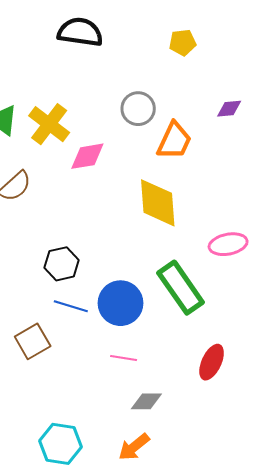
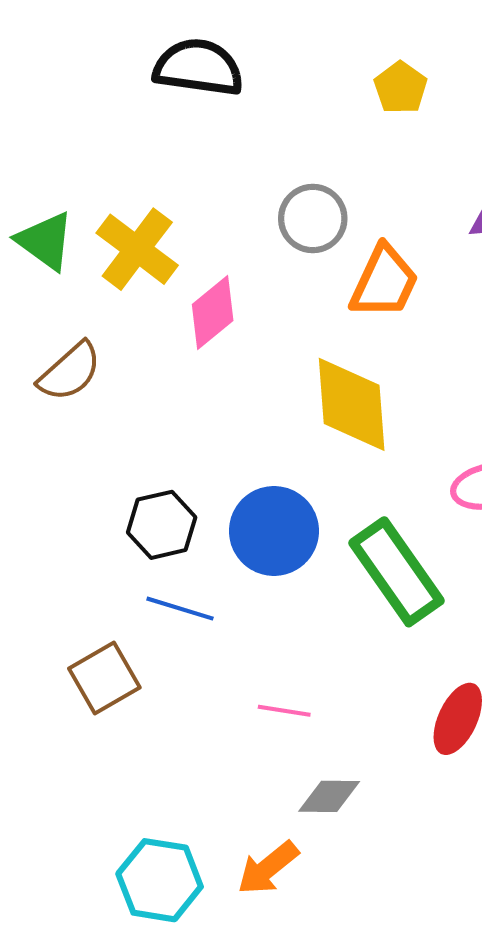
yellow pentagon: (183, 42) -> (401, 88), turned -30
pink diamond: (87, 156) -> (213, 312), turned -30
blue circle: (121, 303) -> (274, 531), moved
orange arrow: (134, 447) -> (268, 868), moved

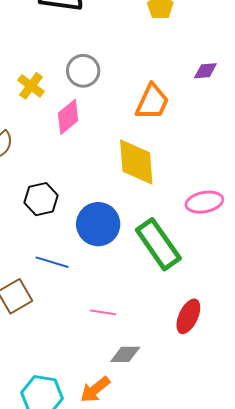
gray circle: (313, 219) -> (83, 71), moved
yellow cross: (137, 249) -> (31, 86), size x0.7
black hexagon: (162, 525) -> (41, 199), moved

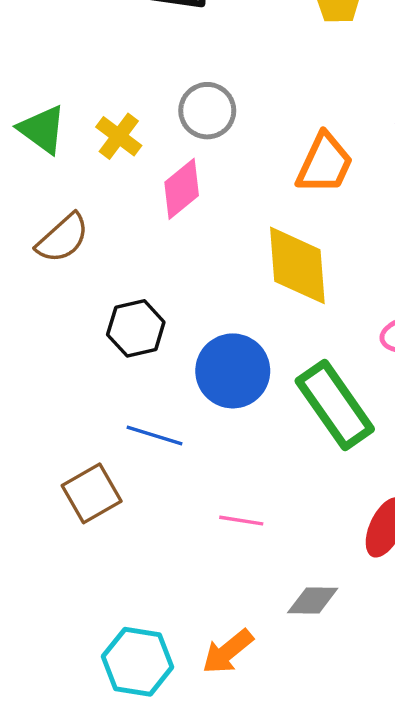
gray diamond: (125, 354) -> (313, 601), moved

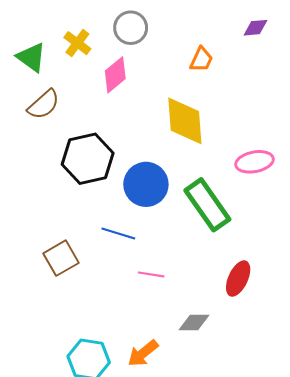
green triangle: (42, 129) -> (31, 57), moved
orange trapezoid: (325, 163) -> (201, 59), size x0.7
black hexagon: (136, 328) -> (88, 159), size x1.5
blue line: (155, 436) -> (118, 233), moved

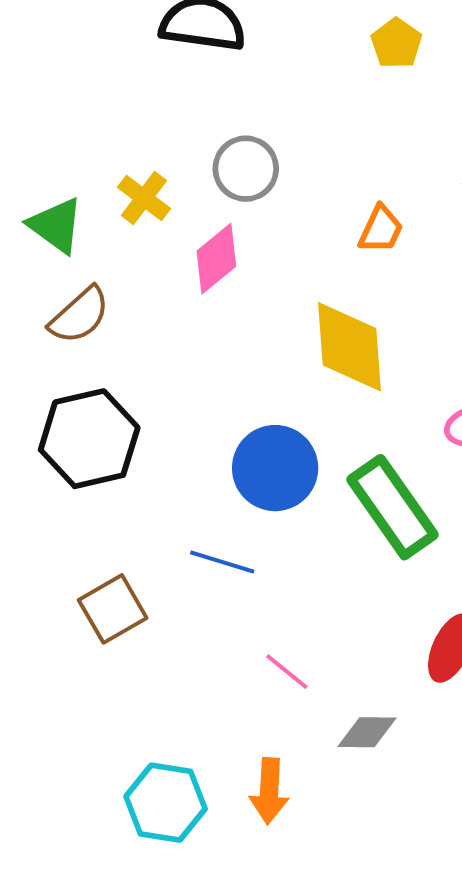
black hexagon: (88, 159) -> (89, 439), moved
pink line: (151, 274) -> (287, 672), moved, turned 30
orange arrow: (143, 353) -> (269, 791), turned -48

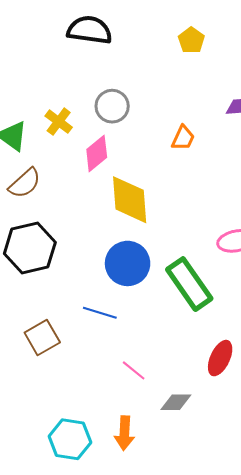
yellow diamond: (349, 347) -> (130, 200), moved

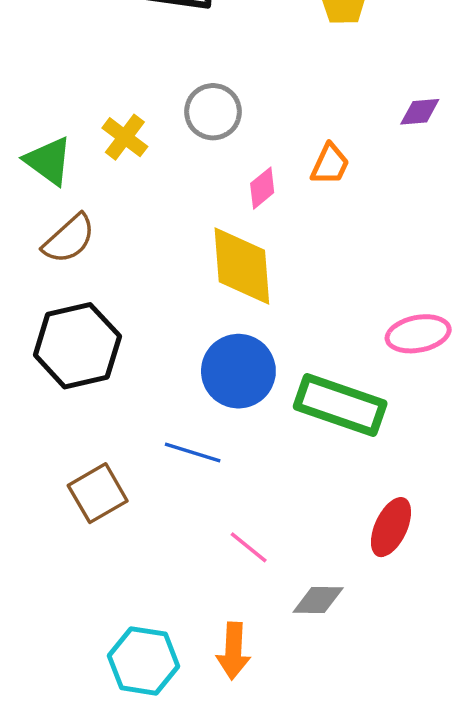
pink diamond: (97, 153) -> (262, 188), moved, size x0.7
green rectangle: (189, 284) -> (340, 405), turned -36

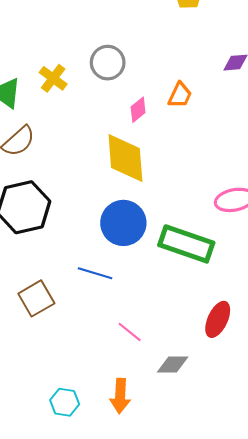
cyan hexagon: (143, 661) -> (65, 402), size x0.7

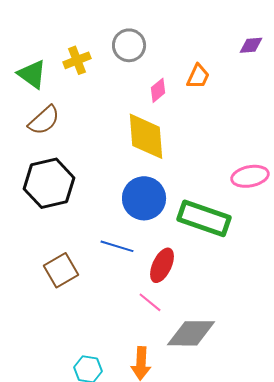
yellow cross: (53, 78) -> (77, 60), turned 32
red ellipse: (218, 319) -> (162, 265), moved
gray diamond: (173, 364) -> (191, 333), size x1.6

